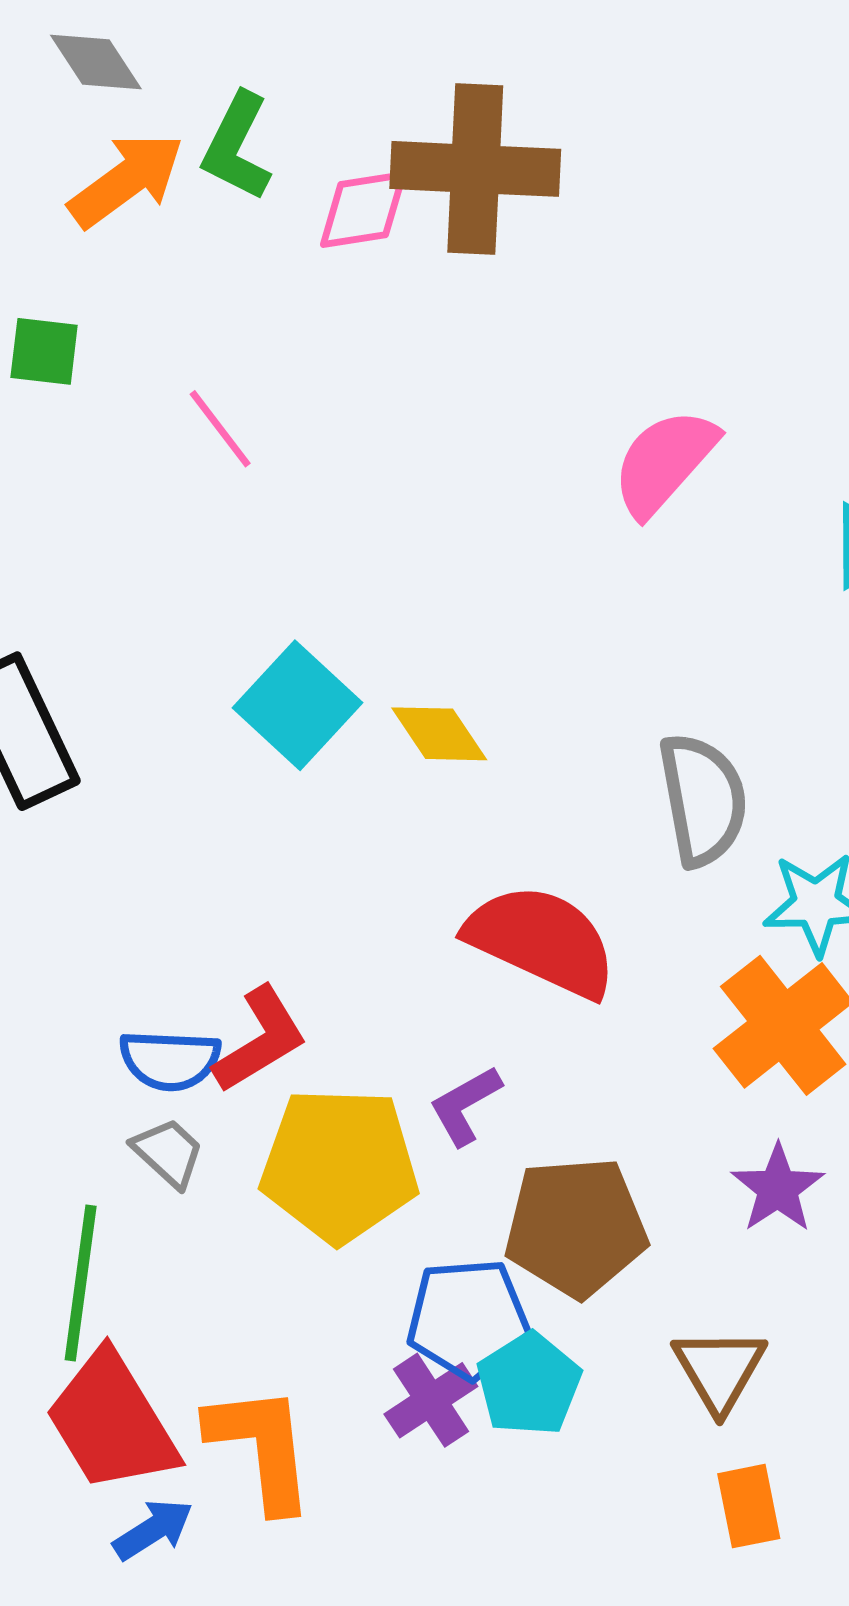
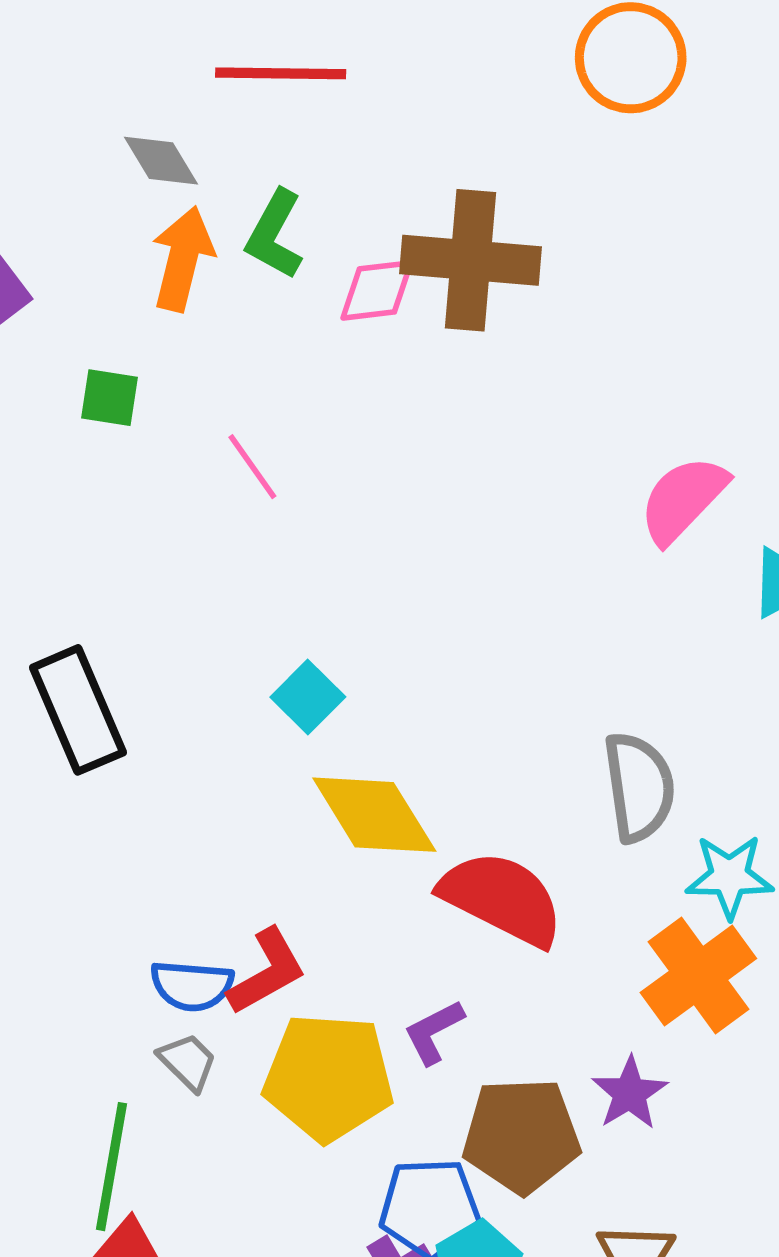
orange arrow: (126, 180) -> (183, 259), turned -42
pink semicircle: (664, 462) -> (683, 499), moved
cyan square: (298, 705) -> (308, 697), size x0.7
yellow diamond: (439, 734) -> (374, 815), moved, size x1.6
purple star: (778, 1188) -> (630, 1093), moved

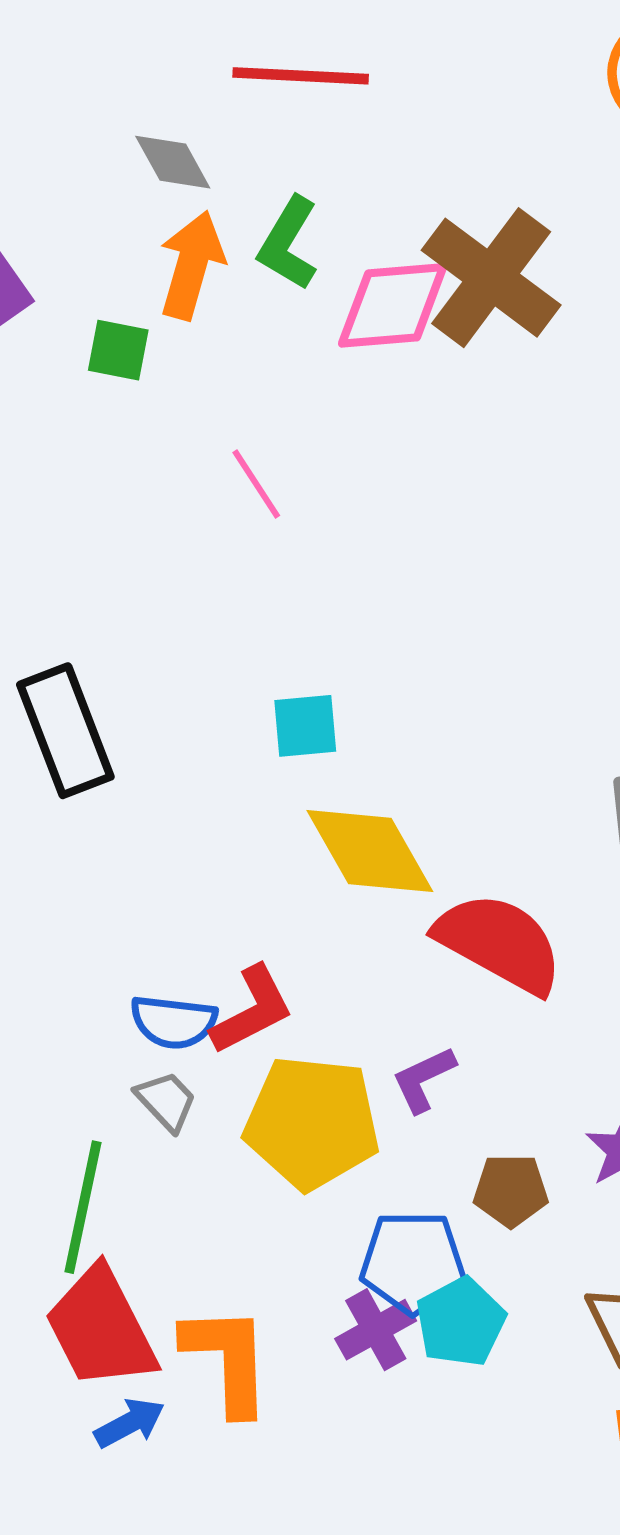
brown cross: (471, 260) -> (491, 278), turned 30
pink diamond: (377, 290) -> (393, 305), size x1.4
green square: (110, 398) -> (118, 350), moved
cyan square: (308, 697) -> (305, 726), turned 38
brown pentagon: (521, 1135) -> (511, 1190), size x0.6

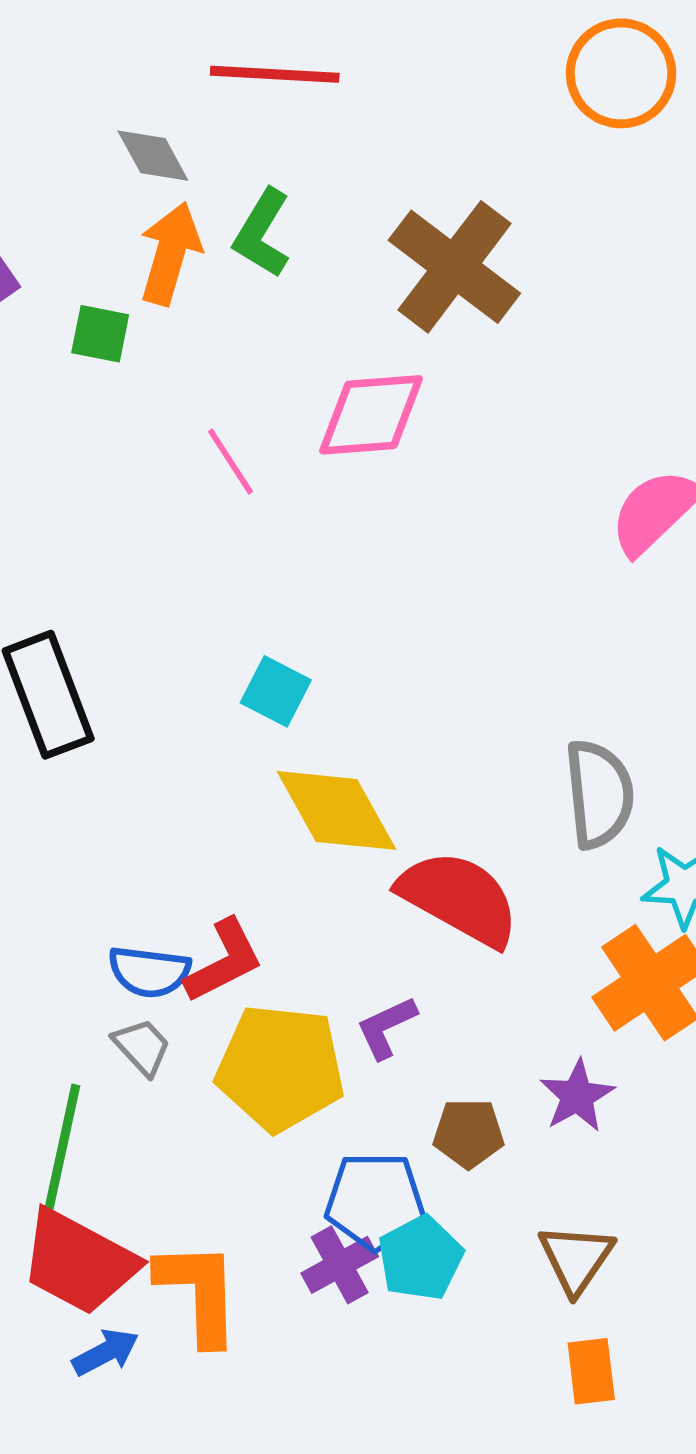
pink diamond: (393, 305) -> (371, 415), moved
cyan square: (305, 726) -> (276, 691), turned 32
red trapezoid: (101, 1328) -> (79, 1262), turned -35

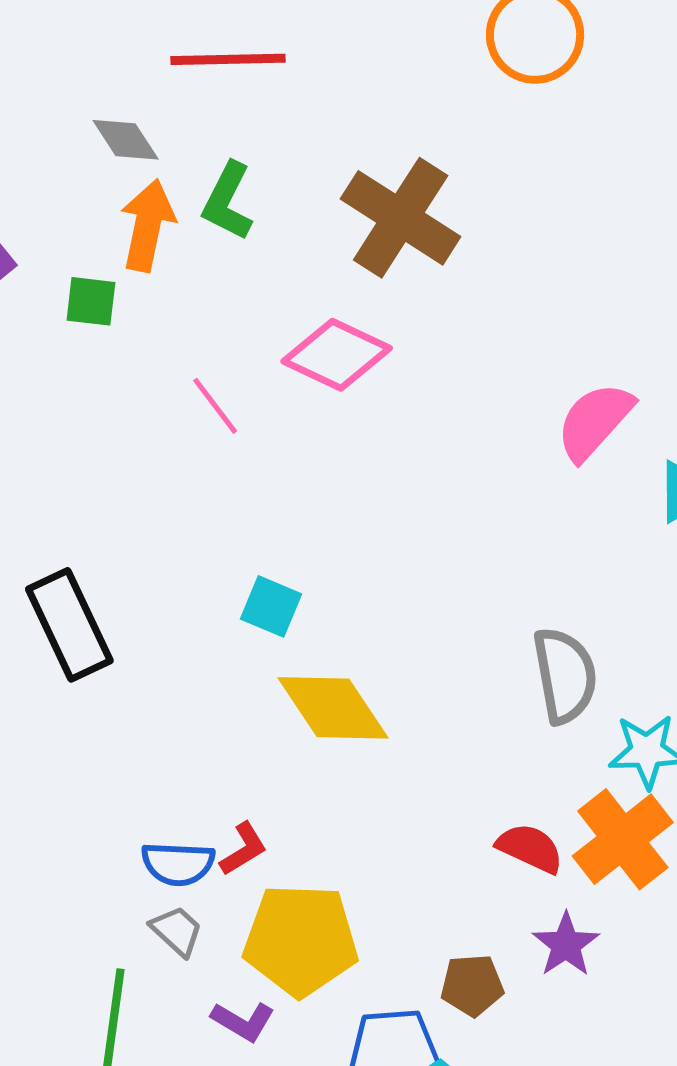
pink diamond: (371, 415) -> (337, 355), turned 34
red semicircle: (459, 898) -> (530, 848), moved, size x0.6
red L-shape: (224, 961) -> (243, 849), size x0.7
purple L-shape: (386, 1027) -> (243, 1021), moved, turned -120

